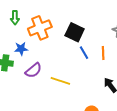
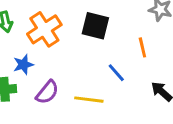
blue line: (84, 53) -> (116, 73), moved

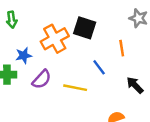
orange cross: (44, 29) -> (55, 39), moved

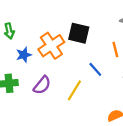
blue star: (24, 55) -> (24, 55), moved
yellow line: (75, 88) -> (74, 90), turned -65

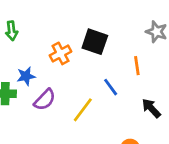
orange cross: (51, 46) -> (60, 53), size x0.7
blue star: (24, 55) -> (26, 76), moved

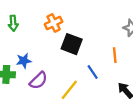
black square: (95, 42) -> (72, 44), moved
orange cross: (60, 53) -> (54, 23), moved

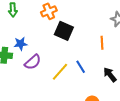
blue line: (93, 72) -> (81, 67), moved

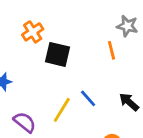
orange line: (102, 43) -> (112, 50), moved
purple semicircle: (33, 62) -> (25, 122), moved, turned -90

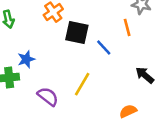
blue line: (88, 98) -> (104, 48), moved

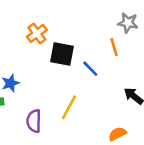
purple semicircle: (48, 96) -> (34, 121), turned -125

